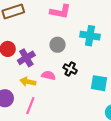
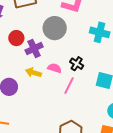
gray circle: (58, 45) -> (55, 28), moved, size x1.5
pink line: (30, 106) -> (69, 86), moved

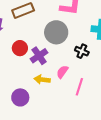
black cross: (77, 64) -> (82, 51), moved
pink semicircle: (55, 68) -> (62, 72), turned -64

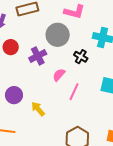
red circle: (20, 48) -> (11, 47), moved
yellow arrow: (42, 80) -> (38, 109), moved, turned 35

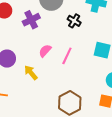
pink semicircle: (59, 75) -> (45, 51), moved

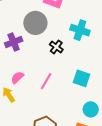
pink semicircle: (45, 51) -> (17, 77), moved

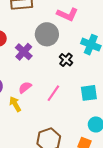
purple cross: (14, 42) -> (24, 52), turned -30
cyan square: (82, 78) -> (89, 93), turned -30

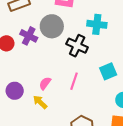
purple cross: (24, 52) -> (29, 36), moved
black cross: (66, 60) -> (77, 46), size x1.5

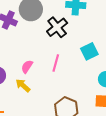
black cross: (77, 46) -> (57, 27), turned 30

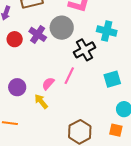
pink line: (56, 63) -> (69, 76), moved

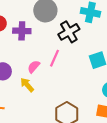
purple cross: (38, 34) -> (22, 31), moved, turned -30

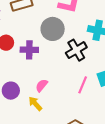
pink line: (54, 58) -> (83, 85), moved

